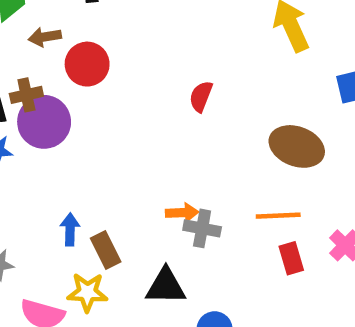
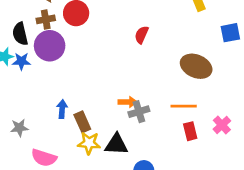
brown cross: (26, 95) -> (46, 19), moved
gray cross: (202, 228) -> (139, 112), turned -30
yellow star: (87, 292) -> (89, 143), moved

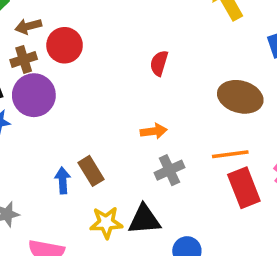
orange arrow: (128, 102) -> (154, 131), moved
brown rectangle: (82, 122) -> (91, 171), moved
red rectangle: (190, 131) -> (244, 188), size x1.5

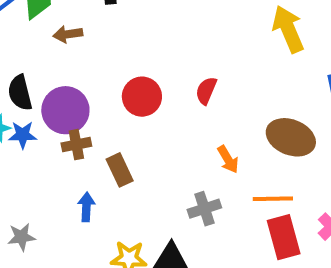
red circle: (65, 45) -> (142, 97), moved
brown cross: (24, 59) -> (76, 145), moved
orange arrow: (154, 131) -> (228, 159), moved, turned 60
brown rectangle: (91, 171) -> (120, 170), moved

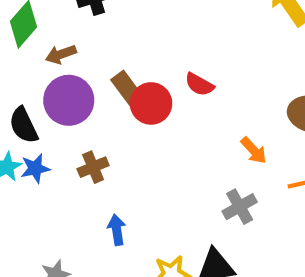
red semicircle: (206, 91) -> (199, 84), moved, turned -72
purple circle: (65, 110) -> (69, 100), moved
brown rectangle: (120, 170) -> (127, 88), moved

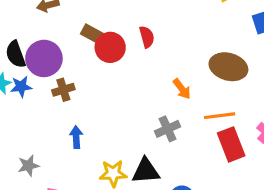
red semicircle: (199, 84) -> (147, 37), turned -140
brown rectangle: (127, 88) -> (94, 35), turned -30
purple circle: (69, 100) -> (44, 58), moved

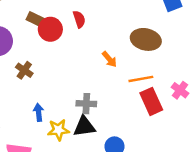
brown cross: (63, 90) -> (24, 70), moved, turned -35
gray cross: (168, 129) -> (86, 104), moved, turned 30
blue arrow: (76, 137) -> (39, 112), moved

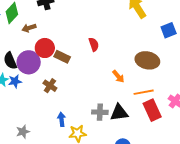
brown rectangle: (37, 20) -> (62, 57), moved
red circle: (50, 29) -> (45, 48), moved
black triangle: (84, 126) -> (119, 113), moved

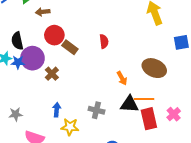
purple circle: (29, 62) -> (32, 58), moved
black triangle: (119, 113) -> (129, 104), moved

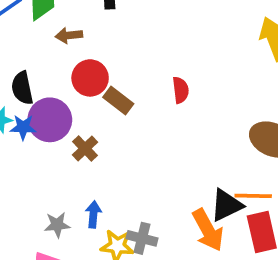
orange arrow: (122, 78) -> (208, 230), moved, size x1.6
black triangle: (129, 104) -> (226, 205), turned -30
gray cross: (96, 110) -> (142, 238), moved
gray star: (16, 114) -> (57, 225), moved

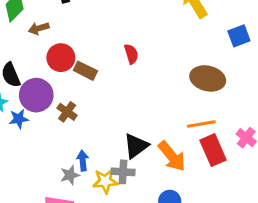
blue star: (23, 127) -> (19, 119), moved
black triangle: (226, 205) -> (136, 146), moved
gray star: (57, 225) -> (70, 175), moved

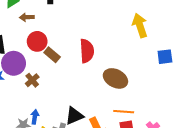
red semicircle: (131, 54) -> (87, 51), size x1.6
brown ellipse: (208, 78) -> (115, 78), moved

